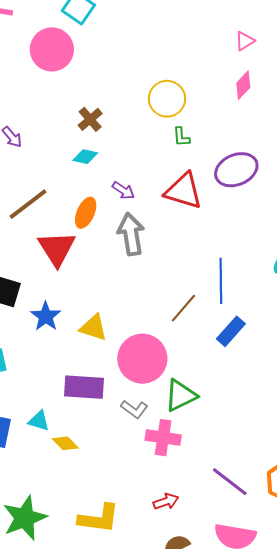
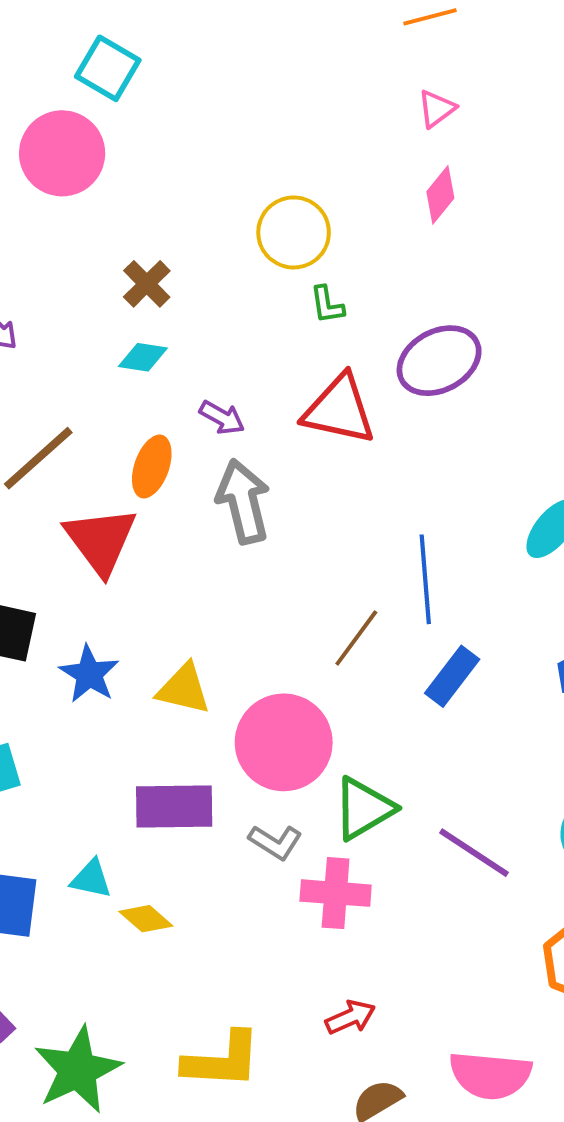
purple line: (230, 482) -> (474, 853), moved

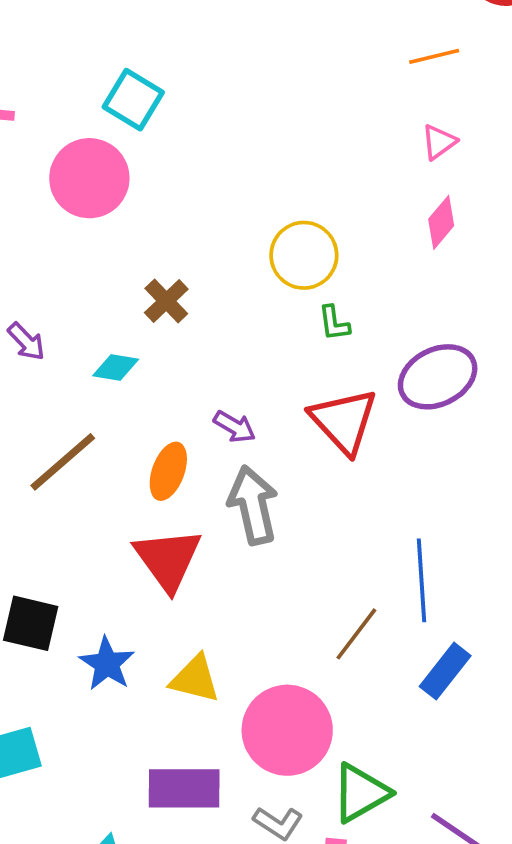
cyan diamond: (143, 357) -> (116, 368), moved
red triangle: (339, 410) -> (344, 421), turned 34
red triangle: (101, 540) -> (168, 559), moved

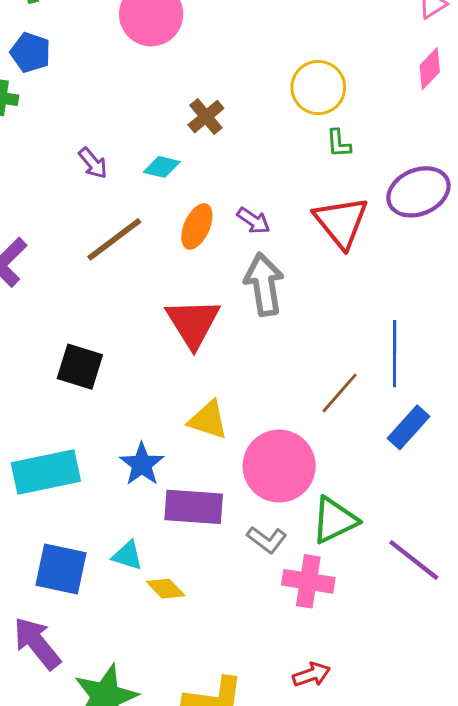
purple arrow: (26, 342) -> (93, 163), moved
orange ellipse: (168, 471) -> (197, 226), moved
blue star: (107, 664) -> (142, 464), moved

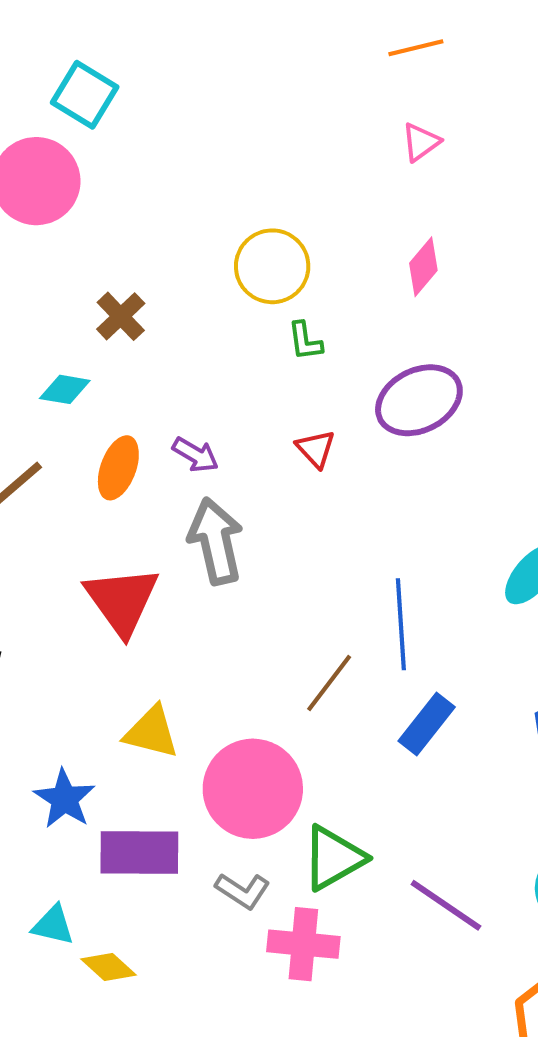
pink diamond: (430, 69) -> (423, 267), moved
red triangle: (341, 222) -> (316, 449), size x0.5

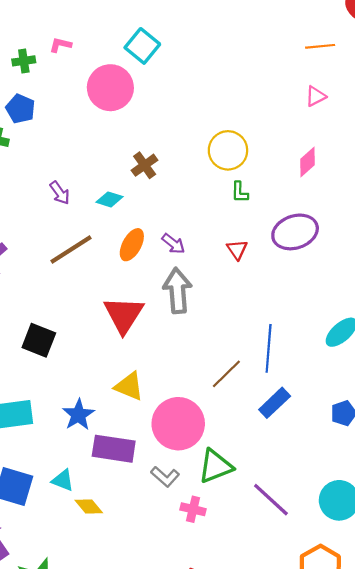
pink cross: (303, 944) -> (193, 509), size x0.7

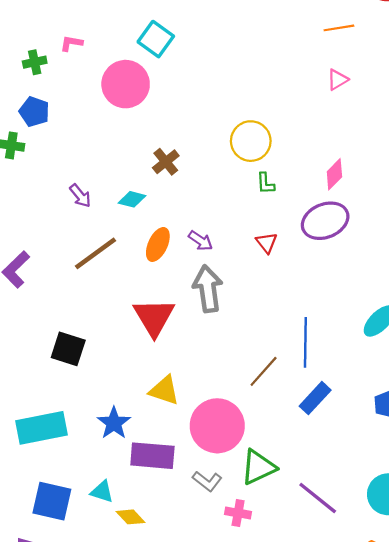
pink diamond: (308, 162) -> (334, 174), moved

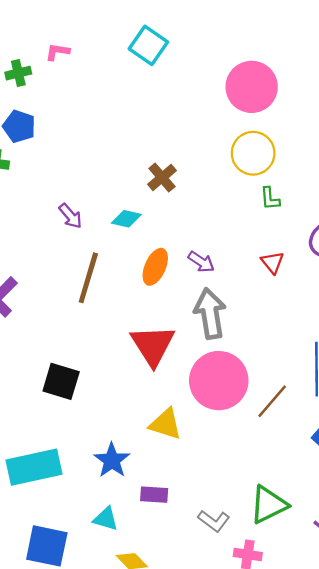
pink circle: (126, 84) -> (252, 87), moved
brown line: (96, 253) -> (88, 278), turned -36
pink circle: (217, 426) -> (219, 381), moved
purple rectangle: (152, 456) -> (154, 495), size x0.6
cyan triangle: (102, 492) -> (106, 519), moved

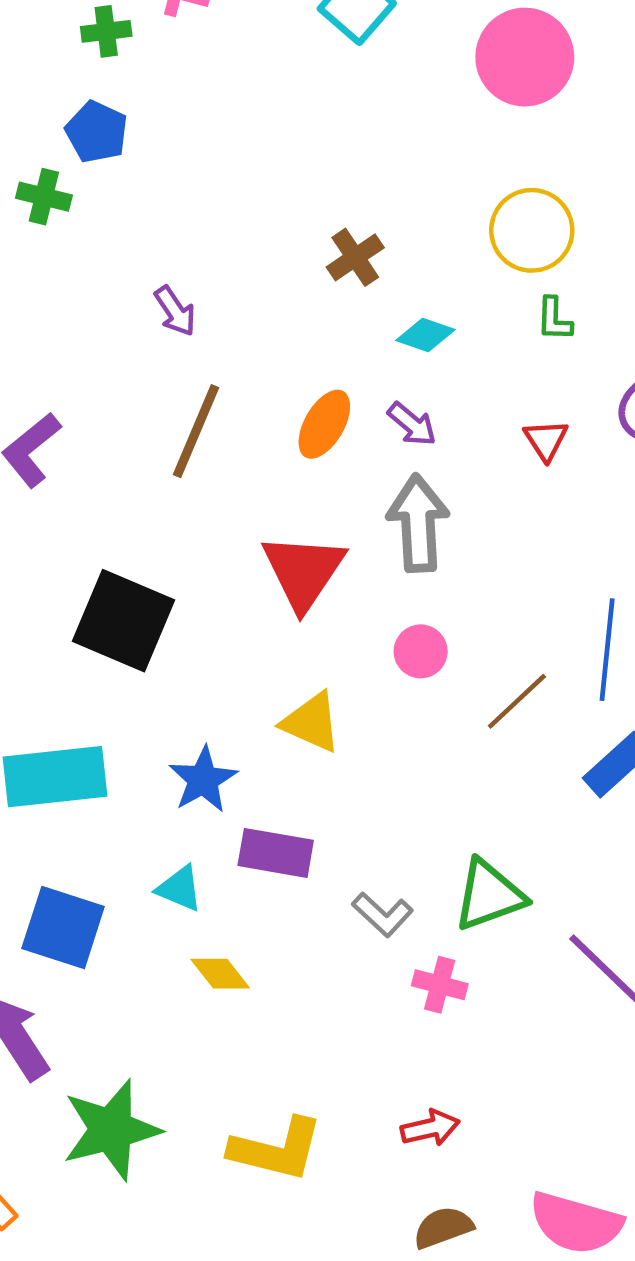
pink circle: (252, 87) -> (525, 57), moved
cyan diamond: (126, 219) -> (425, 335), moved
black square: (61, 381) -> (124, 621), size x1.4
pink circle: (219, 381) -> (421, 651), size x0.5
purple rectangle: (154, 495) -> (276, 853), size x1.4

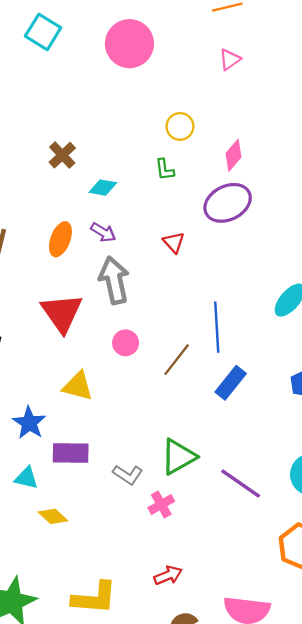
yellow circle: (532, 230) -> (180, 126), moved, size x0.7
red triangle: (546, 440) -> (174, 242), moved
pink cross: (440, 985) -> (161, 504), turned -35

